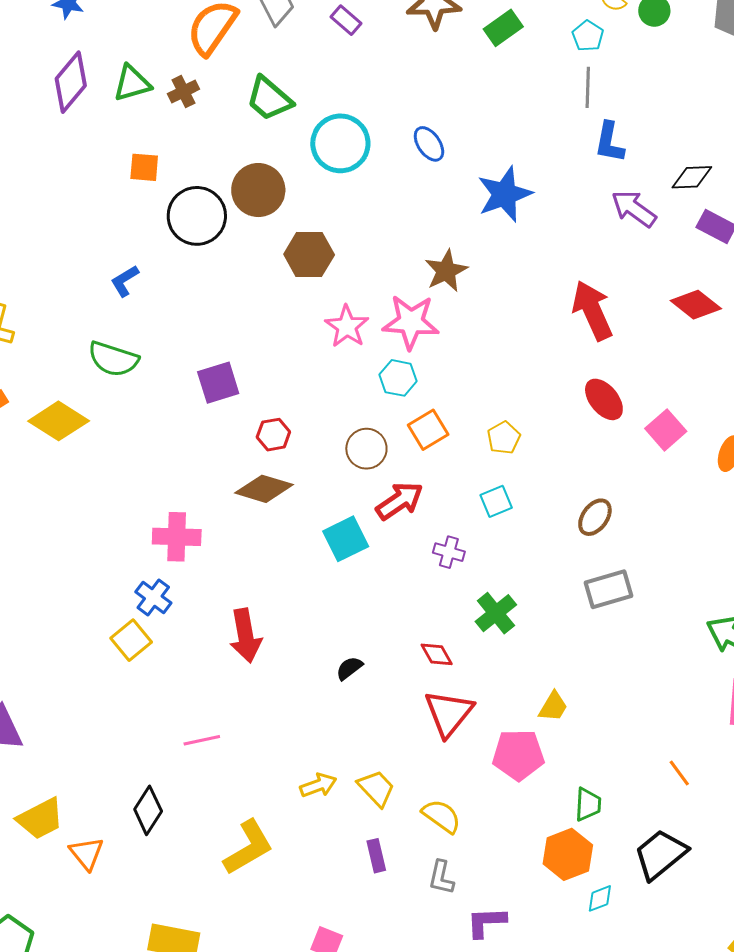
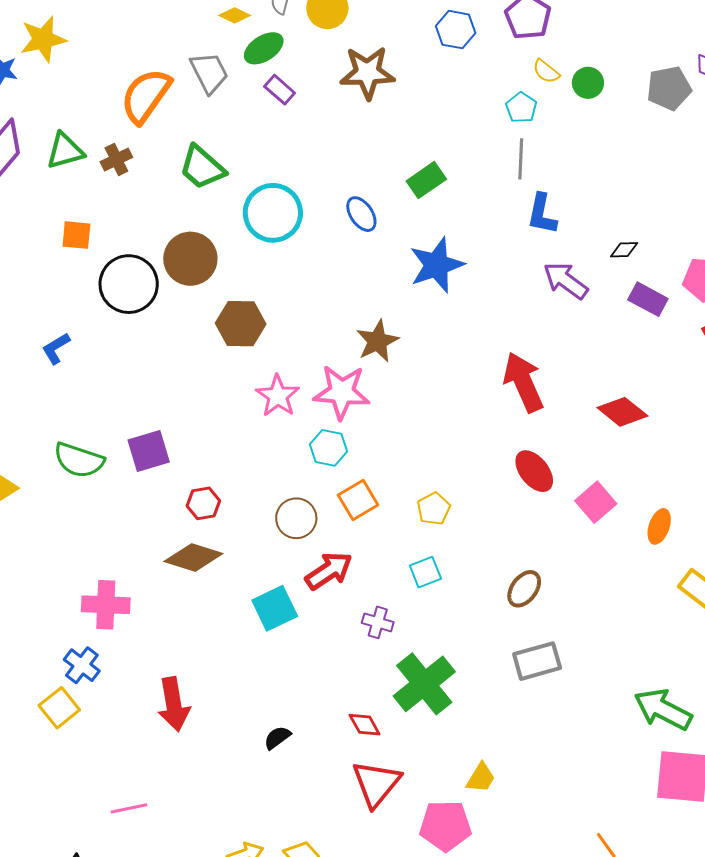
green rectangle: (503, 28) -> (426, 180), moved
black diamond: (692, 177) -> (624, 250), size x0.7
red diamond: (696, 305) -> (622, 412), moved
green semicircle: (113, 359) -> (79, 460), moved
green cross: (496, 613) -> (424, 684), size x1.5

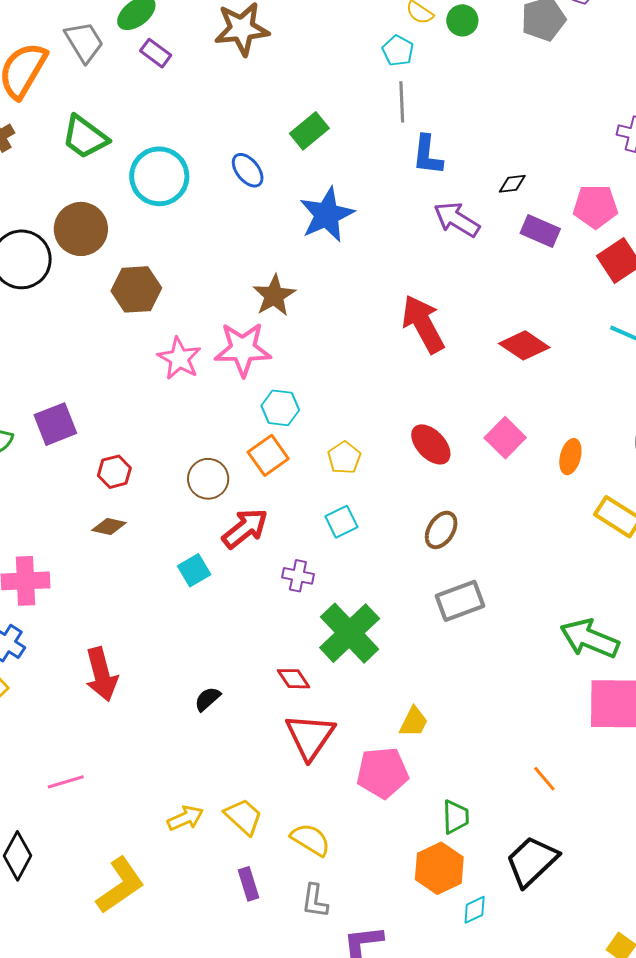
cyan hexagon: (328, 448) -> (280, 408), moved
red ellipse: (534, 471) -> (431, 444), moved
brown diamond: (193, 558) -> (109, 526), size x0.6
cyan square: (275, 608) -> (194, 570), size x0.7

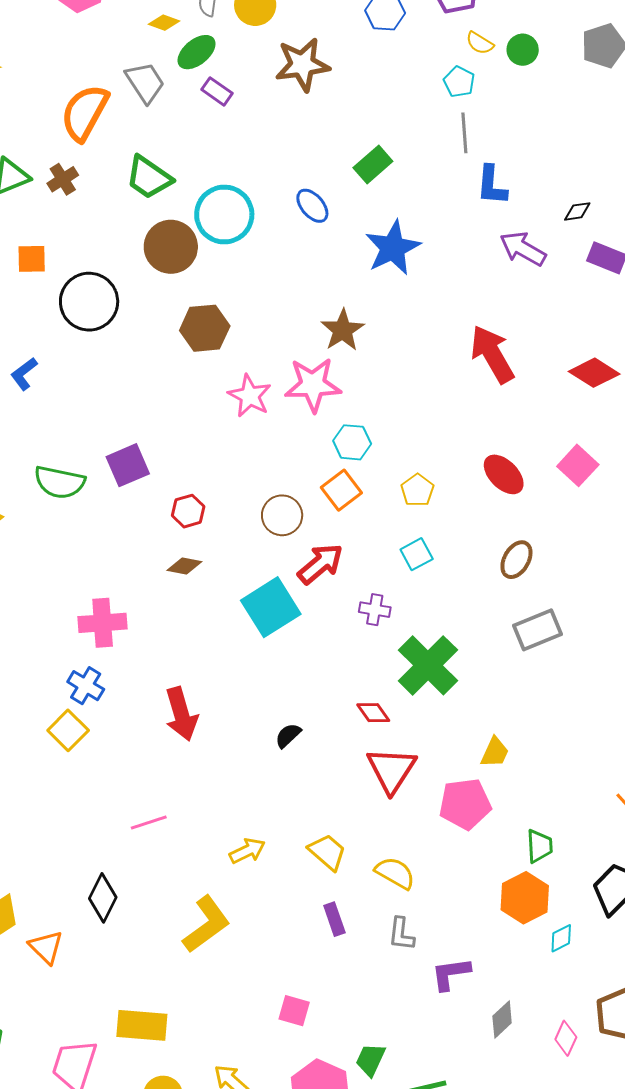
brown circle: (81, 229) -> (171, 247), moved
cyan square: (194, 570) -> (271, 607), size x1.8
yellow arrow: (185, 818) -> (247, 851), moved

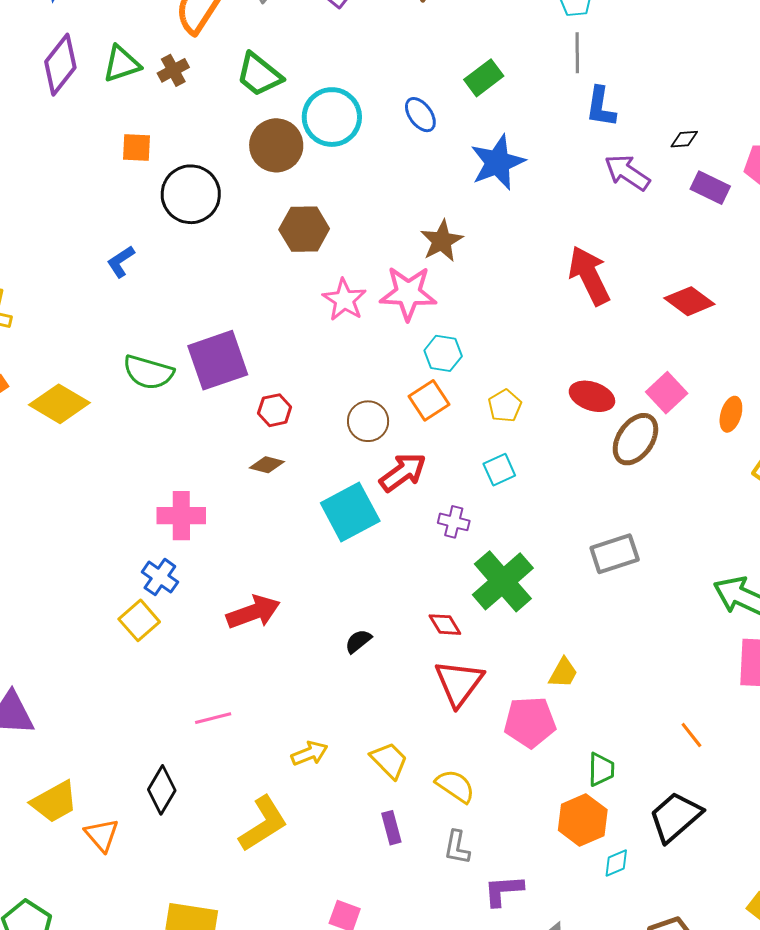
purple square: (128, 465) -> (218, 360), size x1.4
red ellipse: (504, 474) -> (592, 396), turned -30
brown ellipse: (516, 560) -> (635, 439), moved, size x1.4
red arrow: (181, 714) -> (253, 612), turned -98

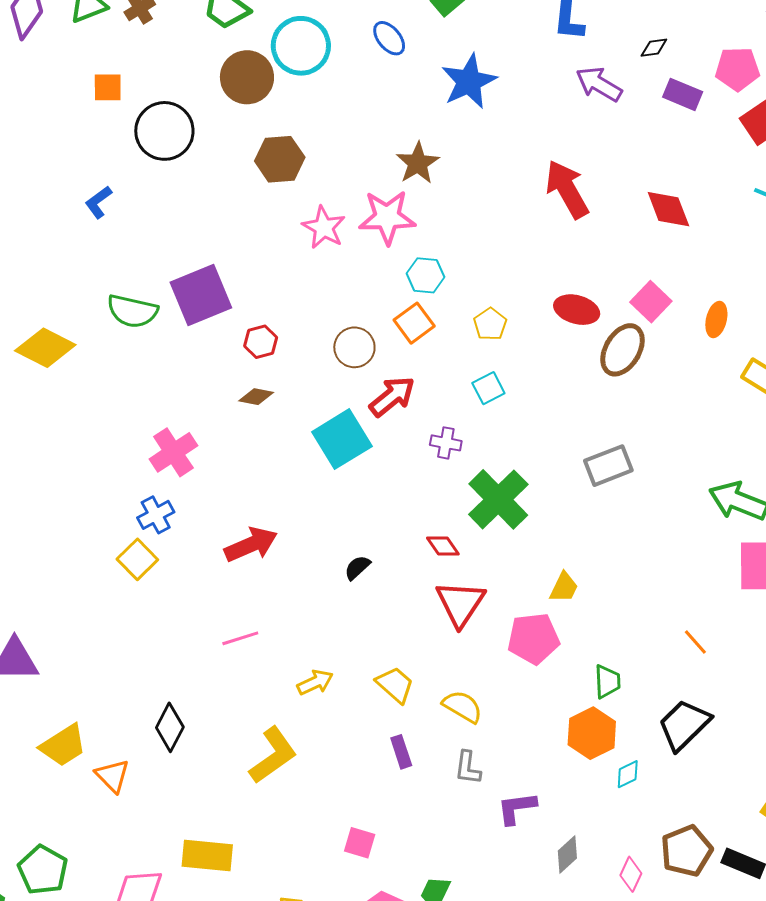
red diamond: (689, 301) -> (668, 209), turned 36
pink cross: (181, 516) -> (173, 452), turned -30
blue cross: (160, 577) -> (156, 515), turned 30
pink line: (213, 718) -> (240, 638), moved

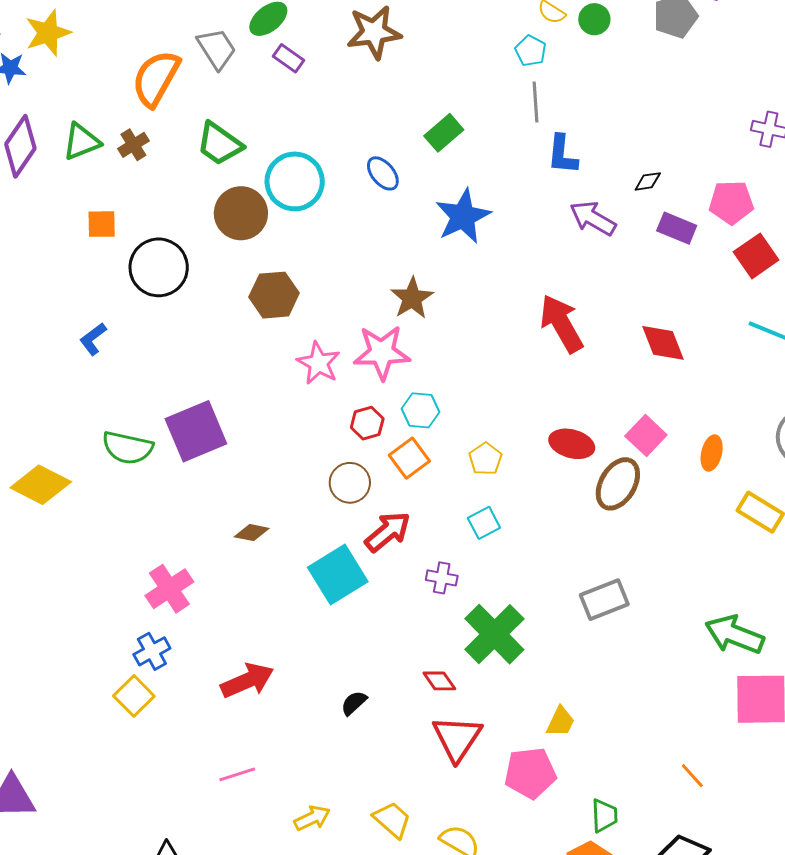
red hexagon: (261, 342) -> (367, 423), moved

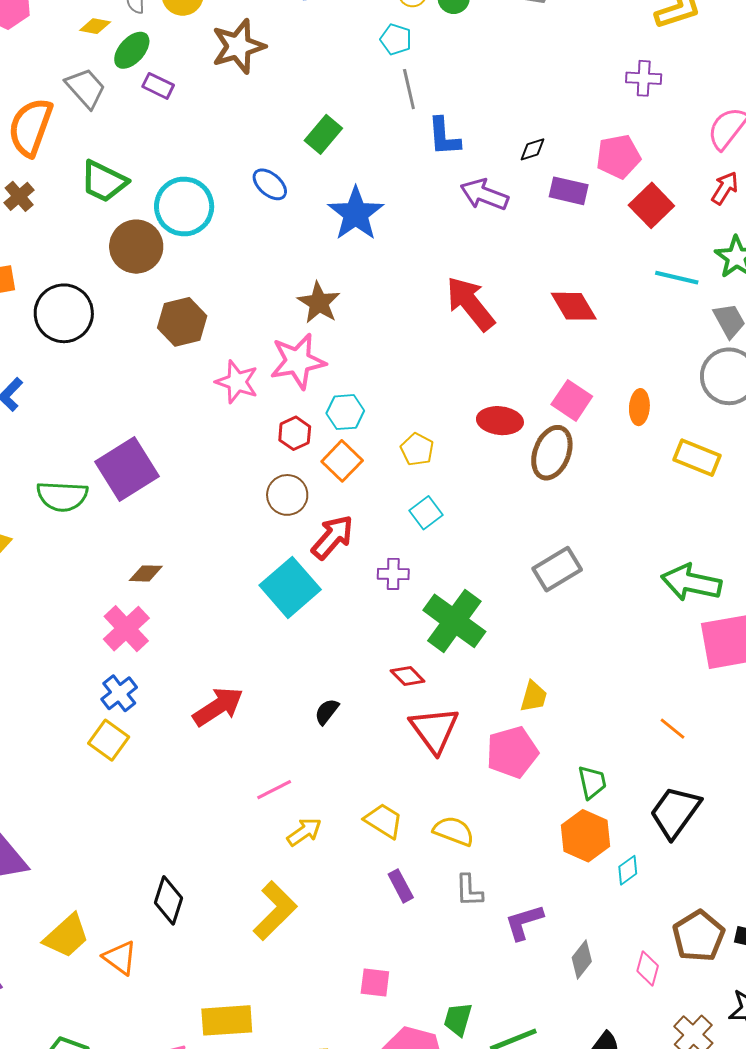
brown diamond: (252, 533) -> (146, 573), moved
pink line: (237, 774) -> (274, 790), moved

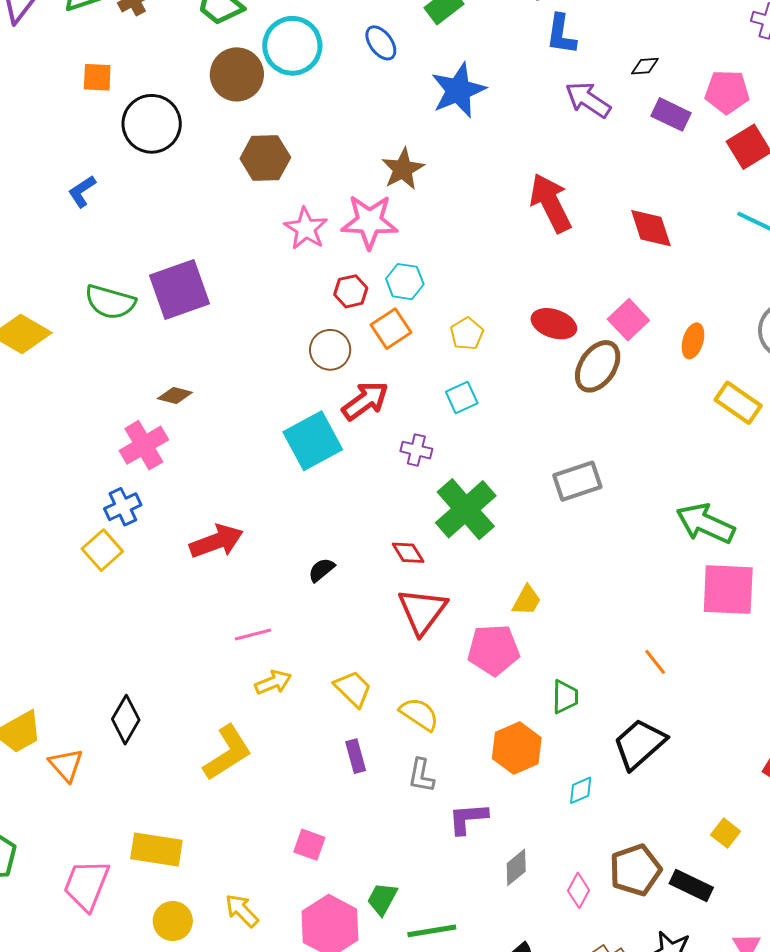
orange hexagon: (586, 836) -> (517, 748), moved

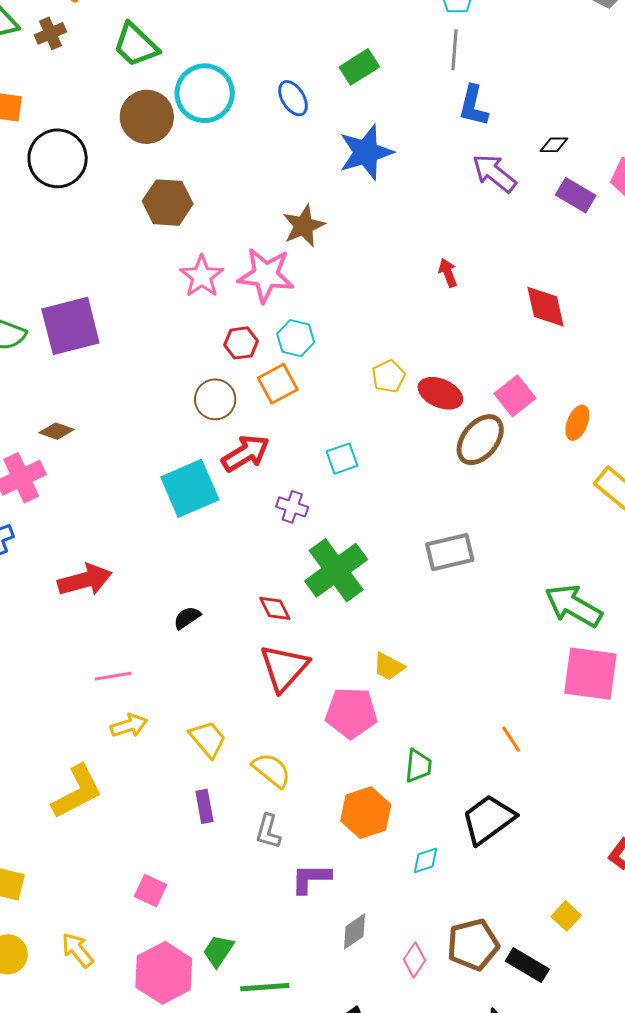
red arrow: (551, 203) -> (448, 273), size x0.5
yellow pentagon: (467, 334) -> (389, 376), moved
yellow trapezoid: (527, 600) -> (389, 666), turned 84

